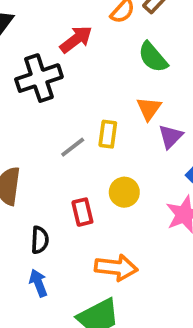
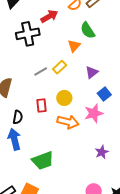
orange triangle: (149, 108) -> (74, 46), moved
yellow rectangle: (108, 134) -> (60, 67), turned 32
orange arrow: (116, 268) -> (68, 122), moved
blue arrow: (38, 283) -> (14, 139), size x1.5

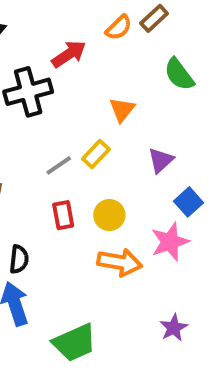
green semicircle: (88, 30) -> (179, 74), moved
red rectangle: (41, 106) -> (63, 215), moved
purple star: (102, 152) -> (174, 328), moved

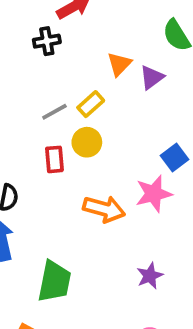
black cross: (28, 92) -> (47, 41), moved, size x0.6
purple triangle: (161, 160) -> (152, 77), moved
yellow circle: (109, 215) -> (87, 142), moved
green trapezoid: (75, 343) -> (54, 281), turned -60

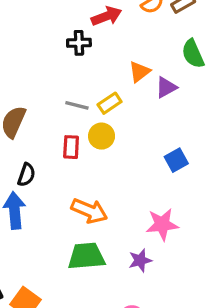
gray line: (54, 112) -> (77, 105), turned 35
pink star: (154, 194) -> (162, 224), moved
orange arrow: (104, 209) -> (89, 211), moved
green trapezoid: (54, 281) -> (86, 256), moved, turned -114

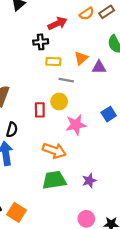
purple triangle: (166, 87) -> (99, 67), turned 32
yellow rectangle: (110, 103) -> (53, 62), moved, turned 40
gray line: (77, 105) -> (66, 80), moved
pink star: (162, 224) -> (76, 125), moved

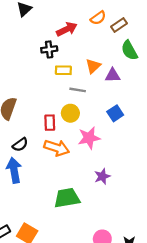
brown rectangle: (107, 12) -> (119, 25), moved
blue square: (109, 114) -> (115, 113), moved
black semicircle: (12, 130) -> (20, 145), turned 40
orange arrow: (54, 151) -> (57, 148), moved
purple star: (89, 181) -> (102, 176), moved

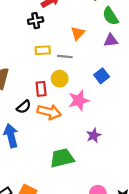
yellow rectangle: (63, 70) -> (43, 50), moved
purple triangle: (113, 75) -> (111, 40), moved
black semicircle: (20, 145) -> (24, 107), moved

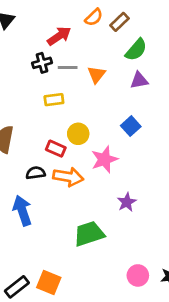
green semicircle: (110, 16) -> (136, 50), turned -102
gray line: (65, 57) -> (68, 67), moved
red rectangle: (41, 89) -> (56, 149), turned -56
black semicircle: (24, 107) -> (36, 173), turned -144

